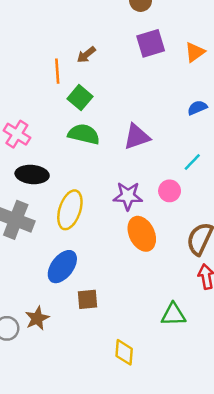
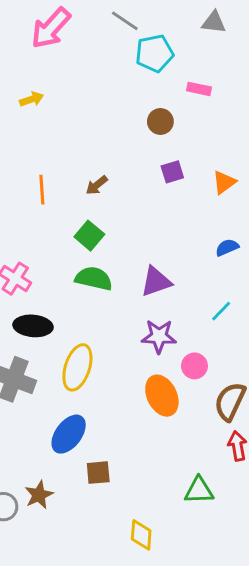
purple square: (151, 43) -> (172, 172), size x0.7
orange line: (57, 71) -> (42, 190), moved
pink circle: (170, 191) -> (194, 366), moved
purple star: (128, 196) -> (159, 336), moved

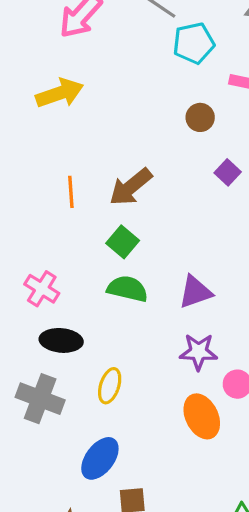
yellow arrow: (32, 99) -> (60, 93), size x1.8
purple square: (172, 172) -> (228, 172), moved, turned -30
brown arrow: (97, 185) -> (131, 187), size x1.8
yellow ellipse: (77, 367) -> (110, 386), size x0.7

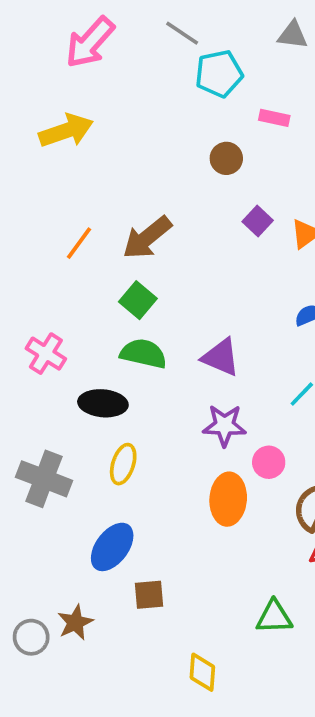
orange line: (71, 192) -> (79, 243), turned 40
purple triangle: (195, 292) -> (221, 357), turned 42
black ellipse: (61, 340) -> (103, 403), moved
orange ellipse: (202, 416) -> (228, 499), turned 30

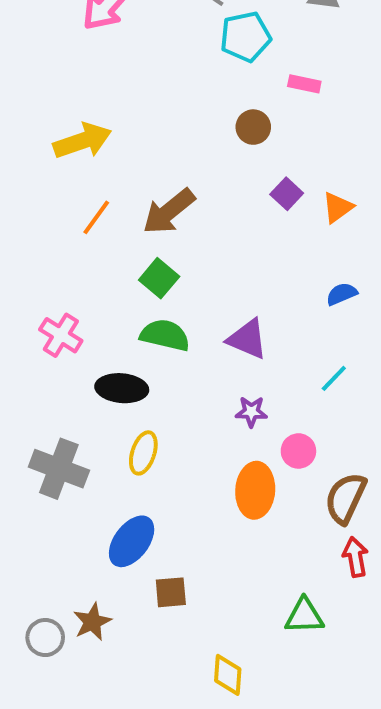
yellow arrow: (66, 131) -> (82, 141), moved
purple star: (224, 425) -> (251, 412), size x0.7

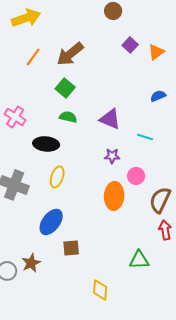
green semicircle: (165, 335) -> (68, 117), size x0.7
cyan line: (334, 378) -> (145, 137), moved, turned 63

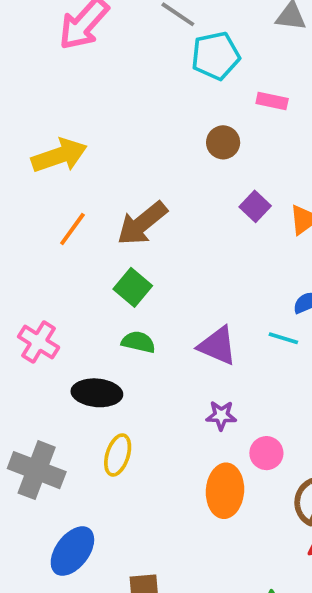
cyan line: (145, 137) -> (283, 338), moved
blue ellipse: (51, 222) -> (72, 551), moved

